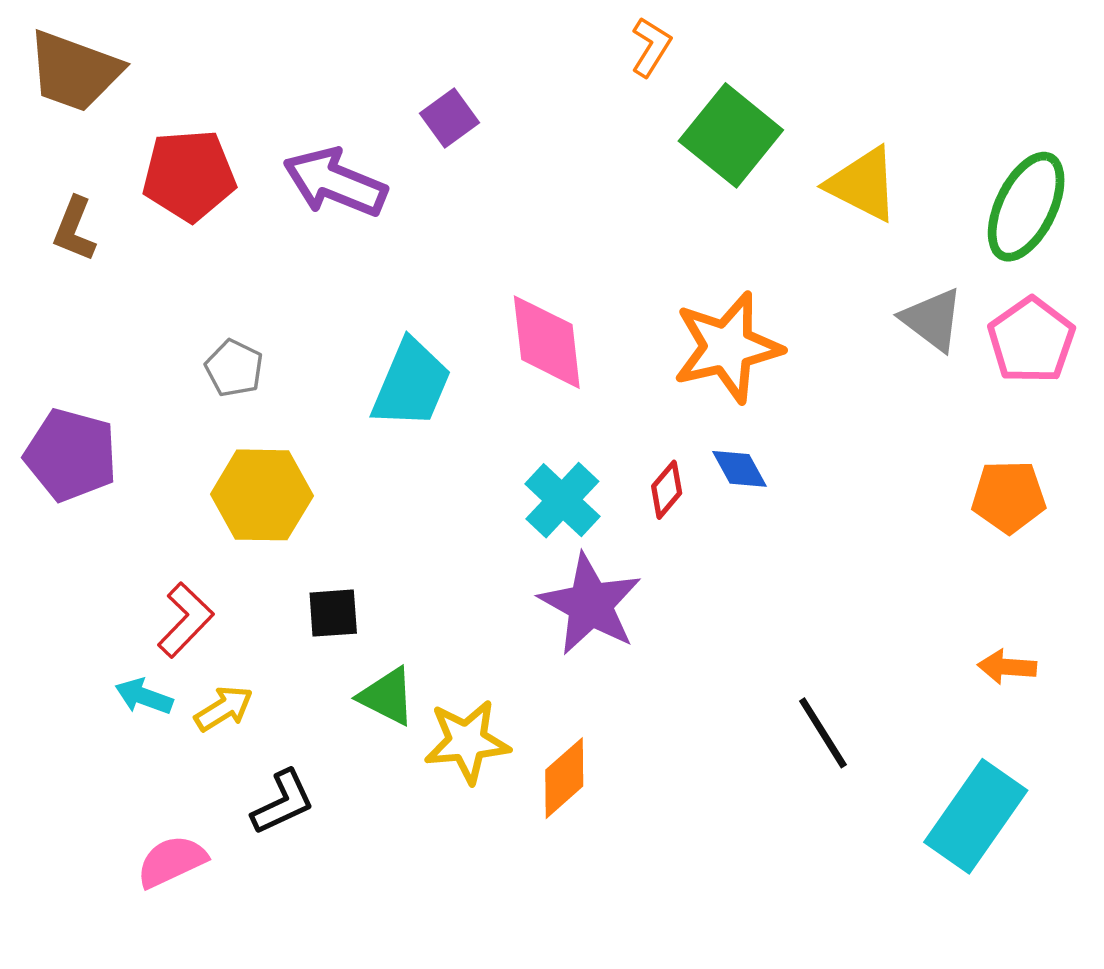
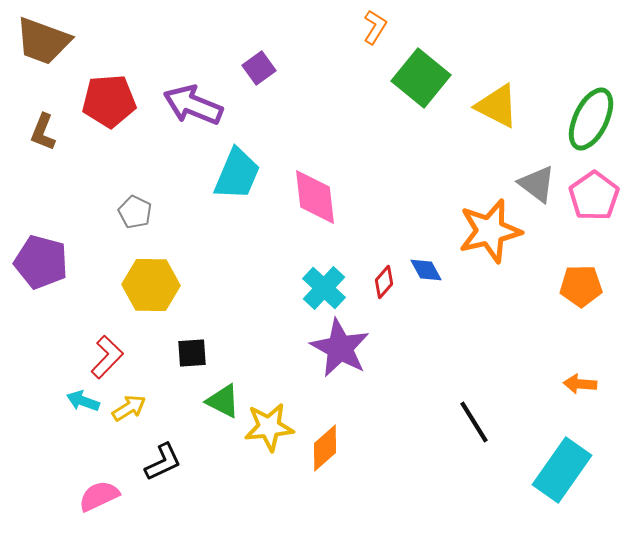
orange star: (727, 347) -> (490, 231), moved
cyan trapezoid: (411, 384) -> (237, 174), moved

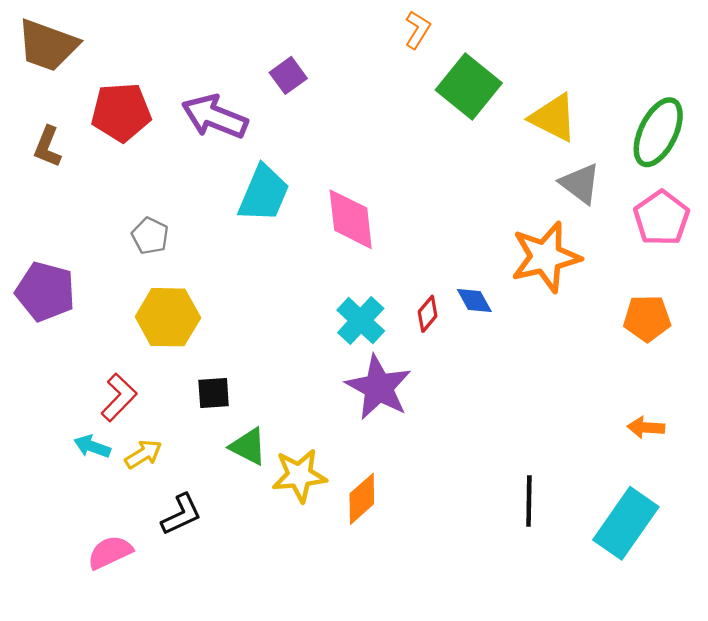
gray triangle: (537, 184) -> (580, 183), moved
black line: (474, 422) -> (529, 501), moved, turned 33

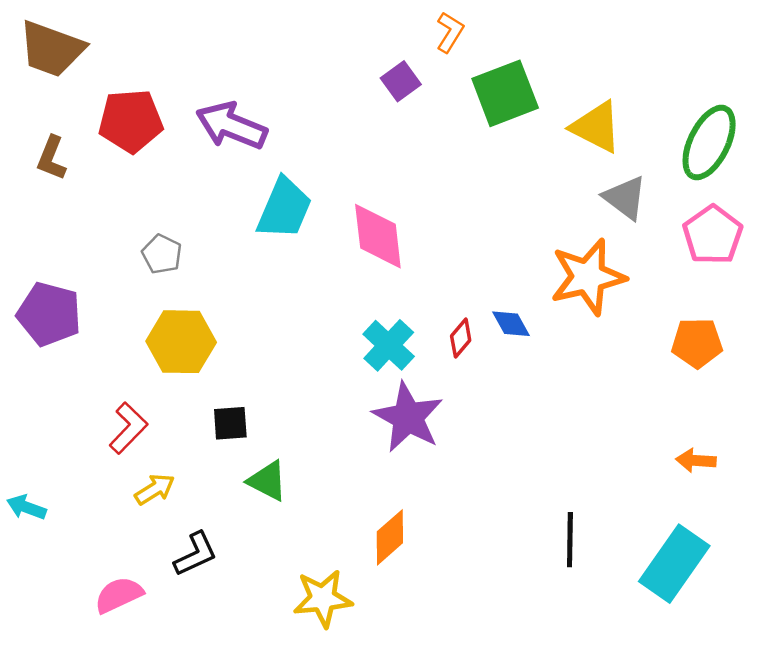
purple square: (288, 75) -> (401, 81), moved
green square: (469, 87) -> (505, 93), turned 30
cyan arrow: (92, 446) -> (26, 507), moved
yellow star: (299, 475) -> (323, 598), moved

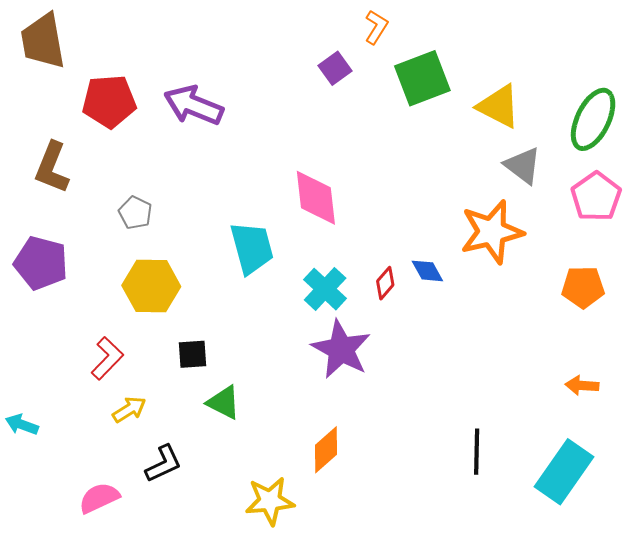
brown trapezoid: (52, 49) -> (43, 41), turned 60
brown L-shape: (52, 158) -> (52, 168), moved, size x1.4
cyan trapezoid: (284, 209) -> (252, 248), moved, turned -38

